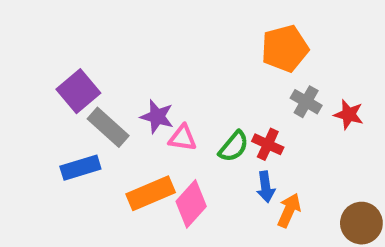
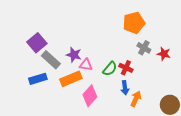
orange rectangle: (151, 193) -> (71, 79), moved

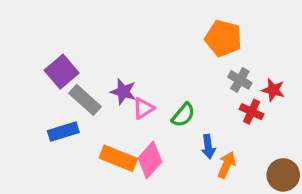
orange pentagon: (134, 23) -> (223, 38), turned 30
pink triangle: (86, 65) -> (143, 108), turned -40
red cross: (126, 68) -> (252, 112), moved
orange rectangle: (71, 79) -> (118, 158), moved, turned 45

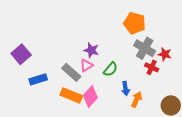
purple square: (62, 72) -> (21, 54), moved
gray cross: (240, 80) -> (145, 48), size x1.5
purple star: (123, 92) -> (91, 50), moved
gray rectangle: (85, 100) -> (71, 72), moved

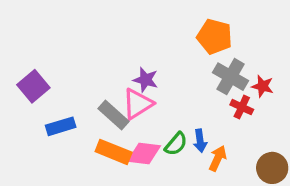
pink triangle: (86, 65) -> (138, 104), size x1.5
green semicircle: (110, 69) -> (176, 144), moved
pink diamond: (90, 96) -> (144, 154), turned 55

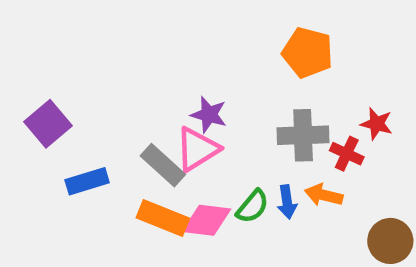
gray cross: (231, 77) -> (303, 135), moved, turned -32
orange arrow: (218, 158) -> (324, 195), moved, turned -100

